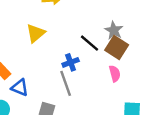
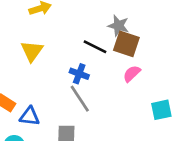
blue cross: (71, 62) -> (79, 74), turned -35
pink semicircle: (115, 74) -> (132, 74), turned -105

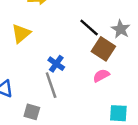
gray star: (118, 26) -> (121, 29), moved
black line: (95, 47) -> (89, 28), moved

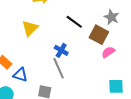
black line: (89, 28) -> (74, 22), moved
pink semicircle: (101, 76) -> (108, 52), moved

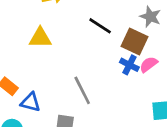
yellow triangle: (30, 28) -> (40, 38), turned 48
blue cross: (61, 50) -> (129, 65), moved

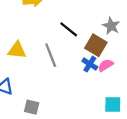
yellow triangle: (40, 38) -> (17, 50), moved
gray line: (82, 90) -> (51, 55), moved

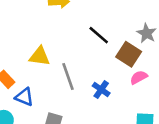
gray line: (51, 55) -> (68, 77), moved
blue cross: (90, 64) -> (101, 90), moved

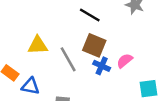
brown square: (129, 54) -> (94, 45), moved
pink semicircle: (139, 77) -> (125, 61), moved

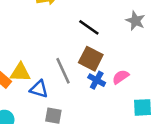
yellow triangle: (38, 45) -> (20, 72), moved
blue triangle: (31, 86) -> (39, 89), moved

